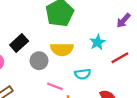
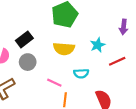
purple arrow: (123, 21) -> (124, 27), turned -40
gray circle: (39, 61) -> (28, 62), moved

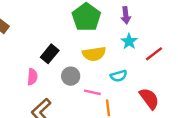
purple arrow: (124, 27) -> (126, 15), moved
gray circle: (28, 62) -> (71, 76), moved

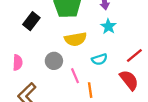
black rectangle: (50, 54) -> (31, 21), moved
red line: (154, 54) -> (134, 56), moved
pink line: (92, 92) -> (75, 76), turned 56

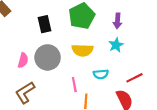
black rectangle: (31, 21) -> (44, 24), turned -63
gray circle: (54, 61) -> (48, 57), moved, size x1.5

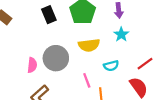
black rectangle: (44, 24) -> (49, 15), moved

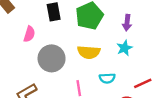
pink semicircle: (32, 65) -> (29, 34), moved

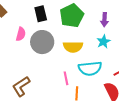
gray circle: (52, 58) -> (42, 42), moved
cyan semicircle: (107, 78) -> (90, 68), size x1.6

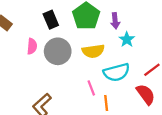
purple arrow: (104, 20) -> (115, 21), moved

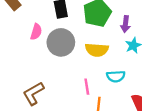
cyan semicircle: (117, 72) -> (116, 76), size x0.7

